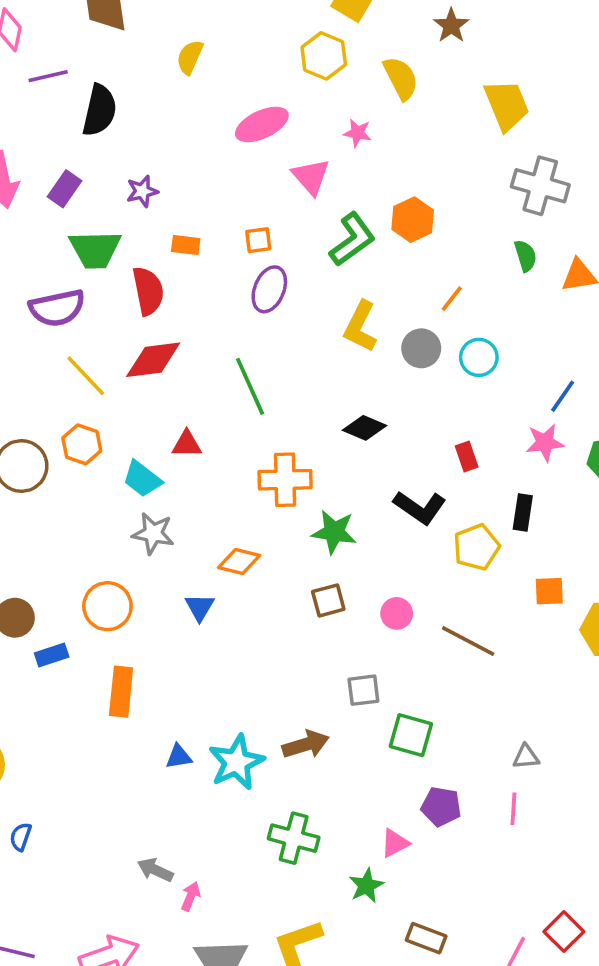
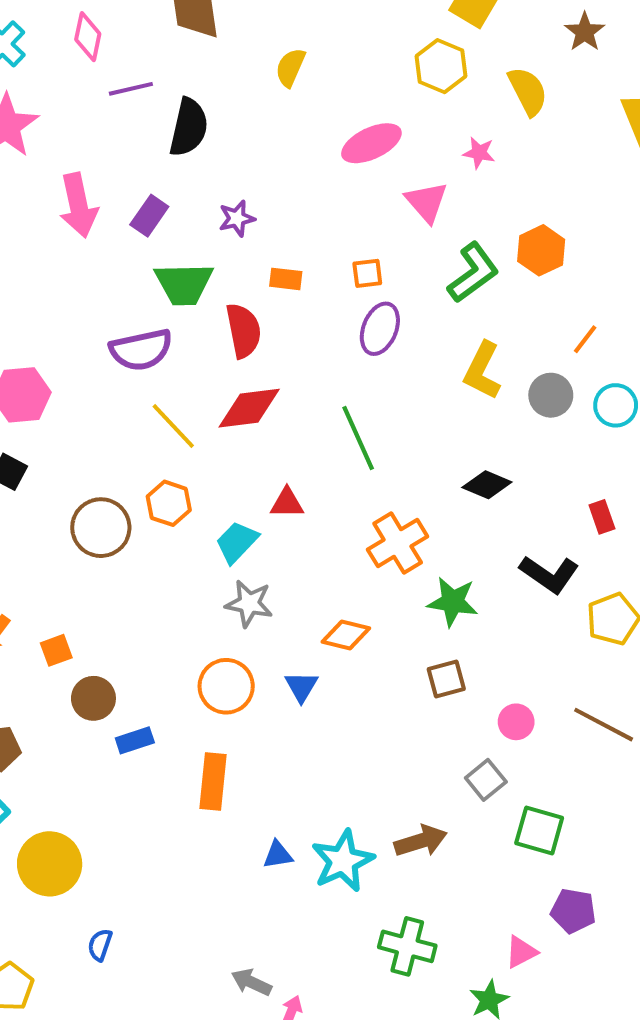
cyan trapezoid: (142, 479) -> (237, 542), turned 96
orange cross: (285, 480) -> (398, 543), turned -30
orange circle: (107, 606) -> (226, 686), moved
pink circle: (397, 613) -> (516, 722), moved
gray square: (363, 690) -> (486, 780), turned -32

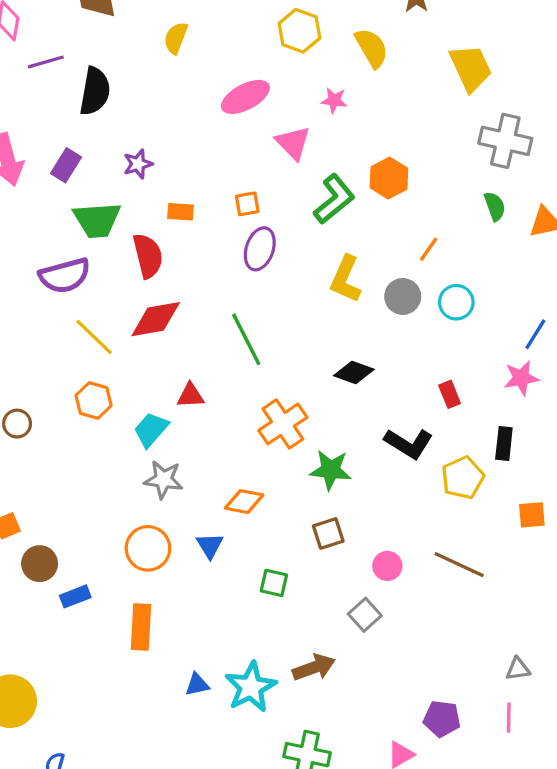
brown circle: (101, 528) -> (17, 424), moved, size x0.6
green square: (539, 830) -> (274, 583), moved, size x0.7

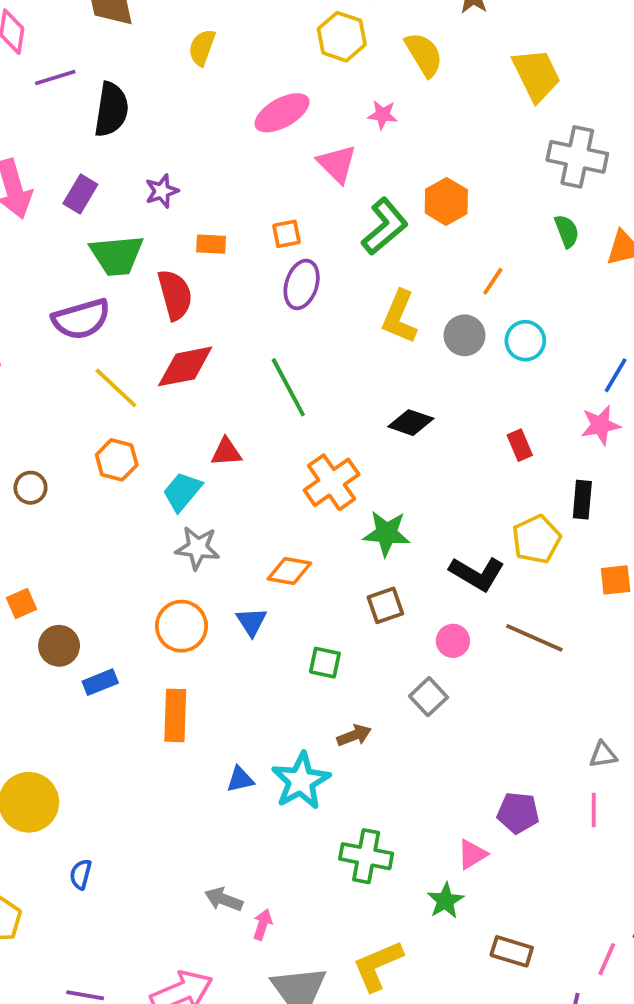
black L-shape: (409, 443) -> (477, 574), moved
brown arrow: (314, 667) -> (354, 735), moved, size x0.7

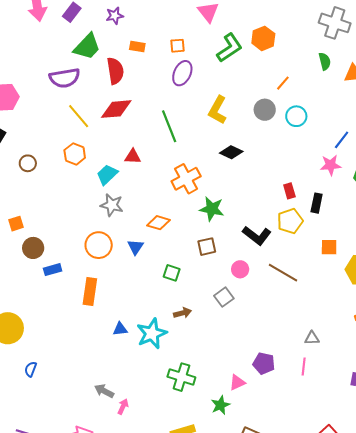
green trapezoid: (117, 255) -> (87, 47), turned -48
yellow L-shape: (399, 317) -> (218, 110), moved
red rectangle: (520, 445) -> (289, 191), moved

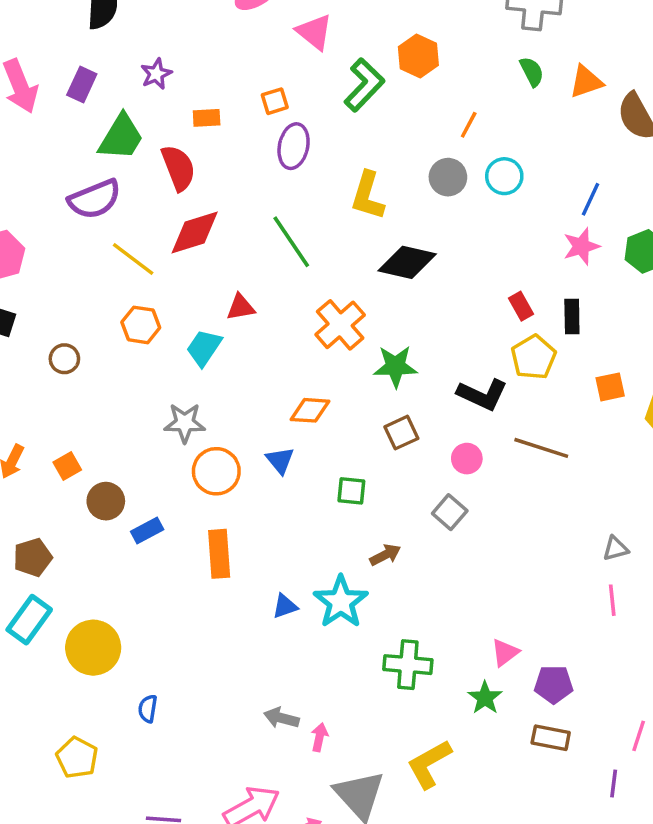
black diamond: (231, 152) -> (407, 262), size x1.4
gray star: (112, 205) -> (185, 423), moved
purple pentagon: (264, 363) -> (554, 684), moved

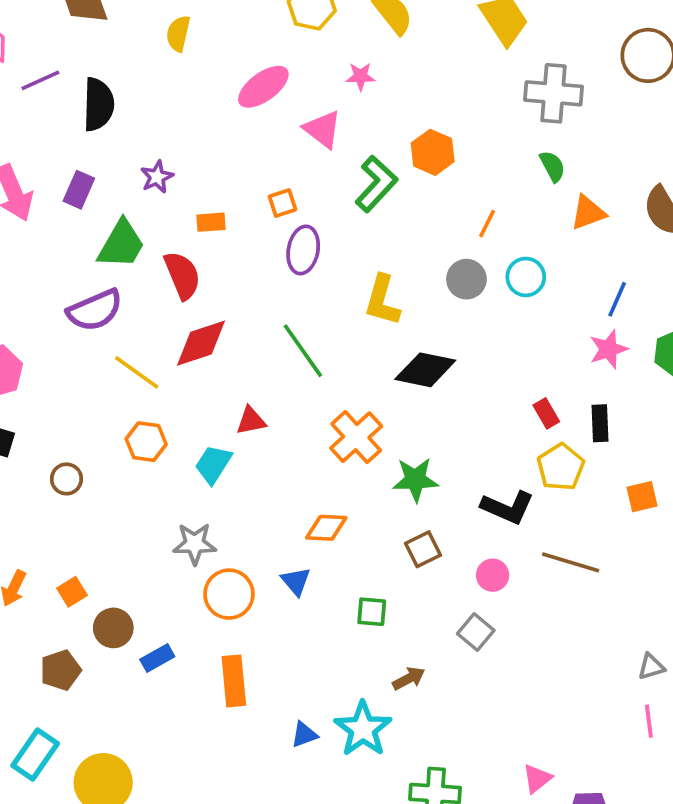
orange triangle: (586, 82) -> (588, 213), moved
brown pentagon: (33, 557) -> (61, 670), moved

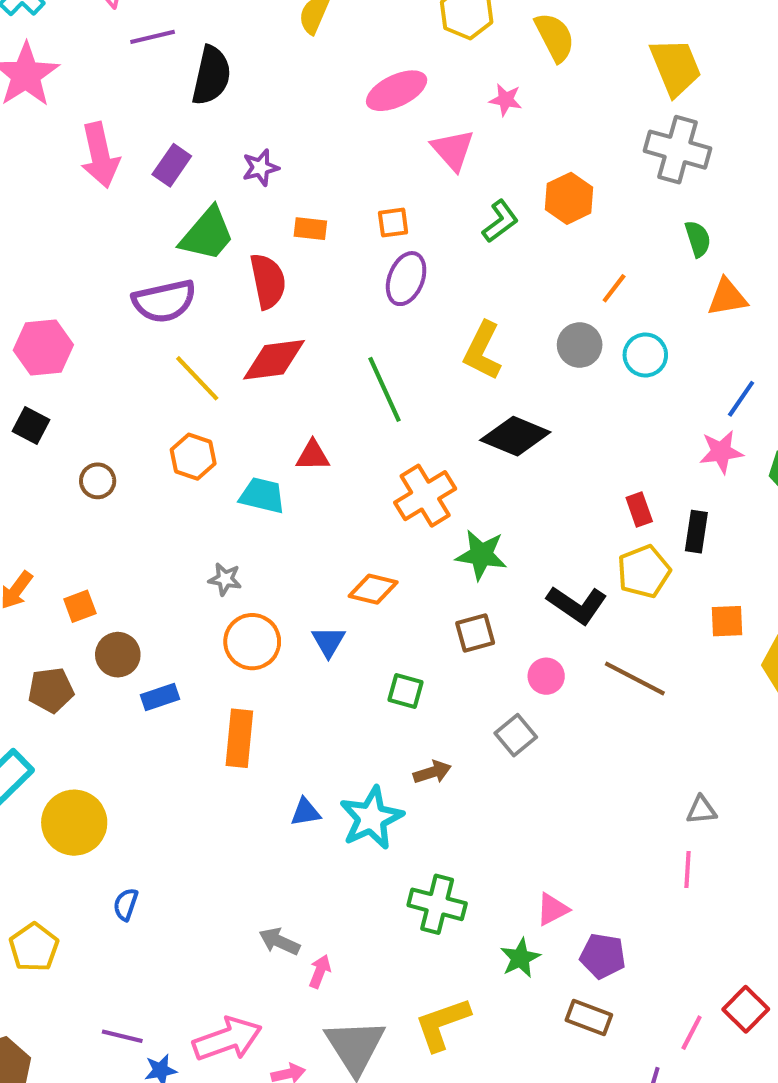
gray cross: (554, 93) -> (678, 150), moved
green L-shape: (376, 184) -> (500, 221), size x0.7
cyan trapezoid: (213, 464) -> (262, 495), turned 60
gray star: (195, 544) -> (225, 579), size x0.7

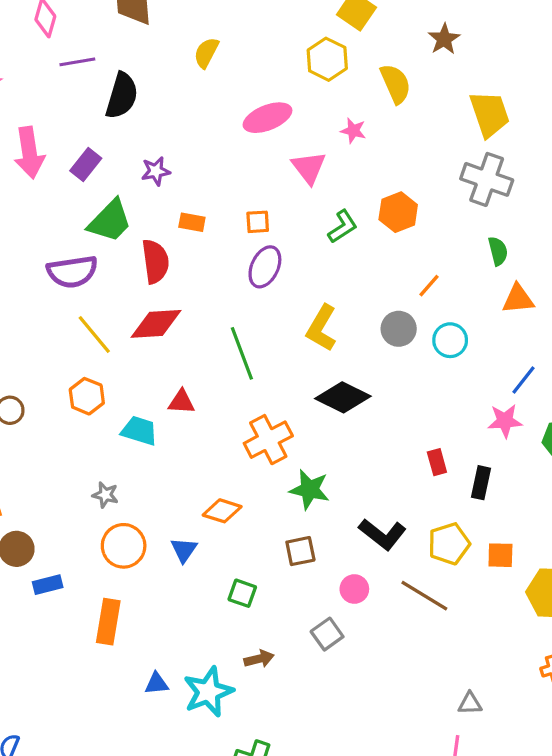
yellow pentagon: (644, 571) -> (449, 544), moved

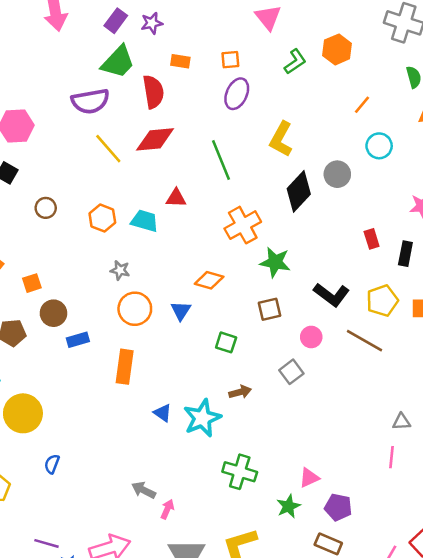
purple rectangle: (86, 165) -> (116, 21), moved
gray circle: (399, 329) -> (337, 174), moved
orange hexagon: (87, 396) -> (102, 218), moved
black diamond: (343, 397) -> (299, 191), turned -72
blue triangle: (157, 684) -> (163, 413), turned 42

